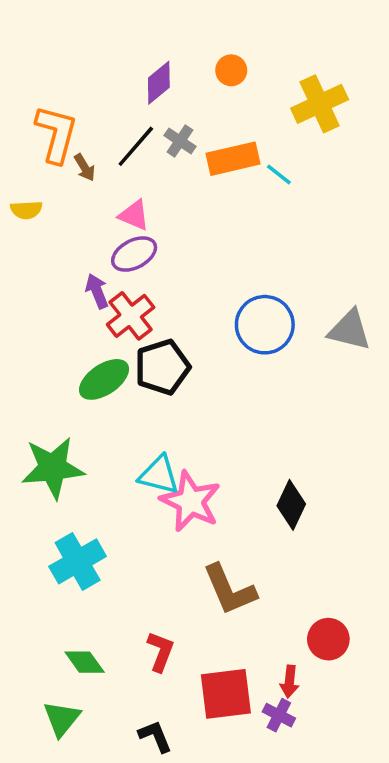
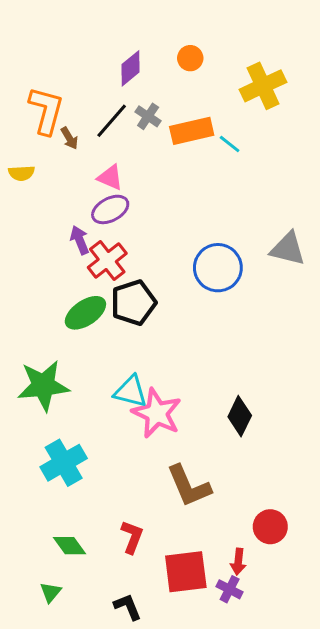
gray triangle: (350, 330) -> (288, 249), moved
green triangle: (62, 719) -> (51, 592), size x0.7

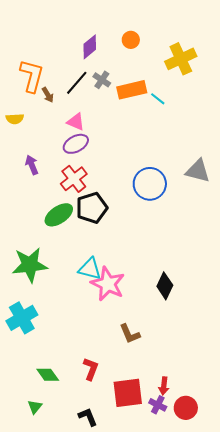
purple arrow: (80, 240) -> (32, 165), moved
cyan cross: (64, 463) -> (22, 318), moved
brown L-shape: (189, 486) -> (130, 334), size x0.7
red circle: (270, 527) -> (186, 408), moved

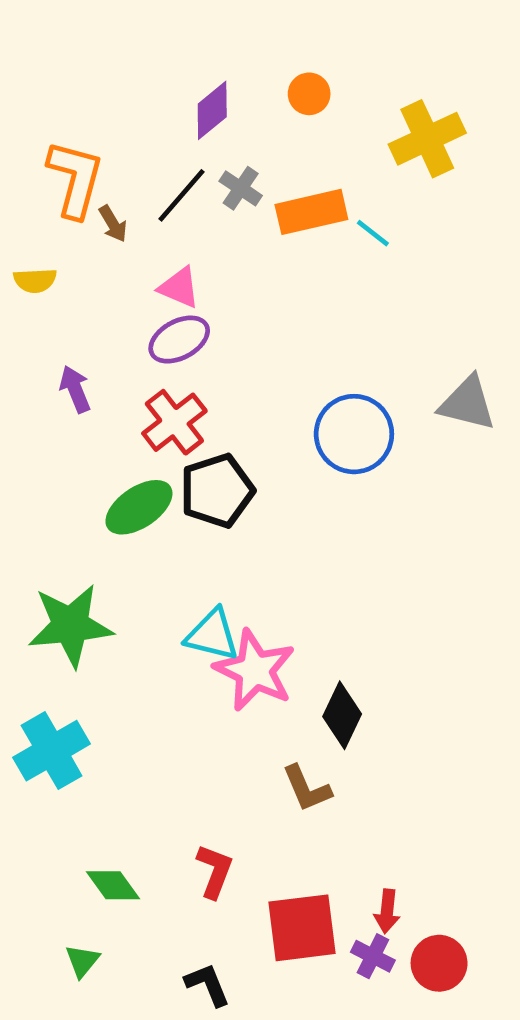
black diamond: (165, 286) -> (342, 715), moved

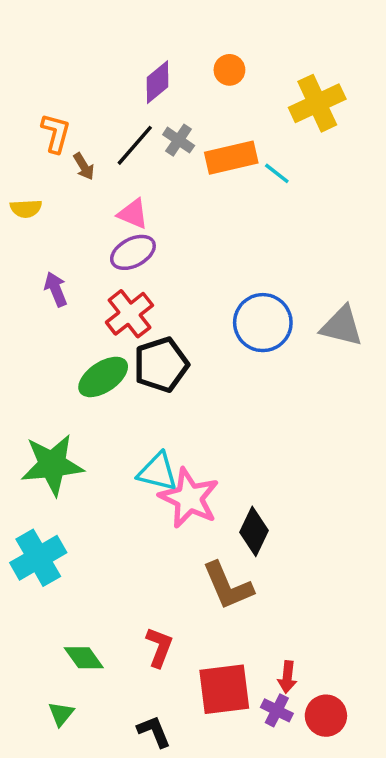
orange L-shape: (75, 179) -> (56, 133), size x0.7
gray triangle: (467, 403) -> (342, 326), moved
brown L-shape: (307, 788) -> (228, 586), size x1.4

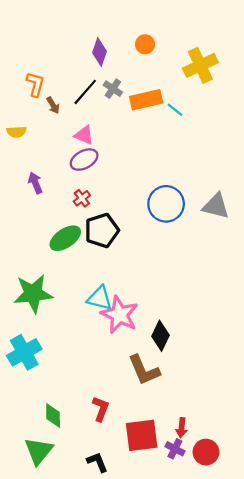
purple diamond: (158, 82) -> (100, 52), turned -32
red cross: (129, 314) -> (82, 198), size x0.6
green diamond: (84, 658) -> (53, 415), turned 35
green triangle: (61, 714) -> (39, 451), size x1.8

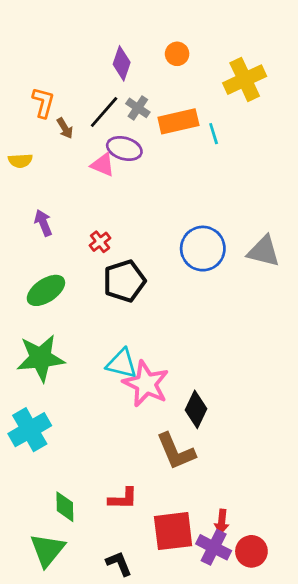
cyan line: (175, 110) -> (214, 134), turned 35
purple ellipse: (84, 160) -> (124, 148), moved, turned 44
green ellipse: (65, 238) -> (46, 290), moved
red L-shape: (101, 409) -> (123, 499), turned 70
purple cross: (175, 449) -> (214, 547), size x1.4

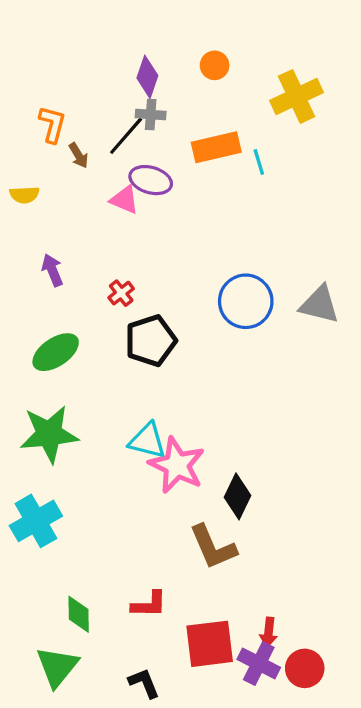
gray cross: (138, 108) -> (151, 114), moved, turned -30

